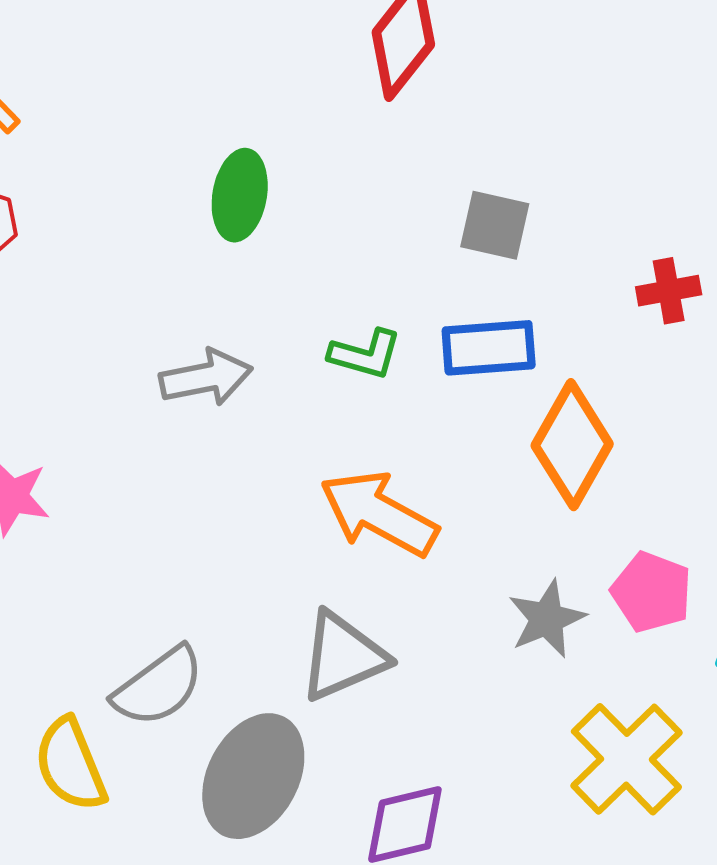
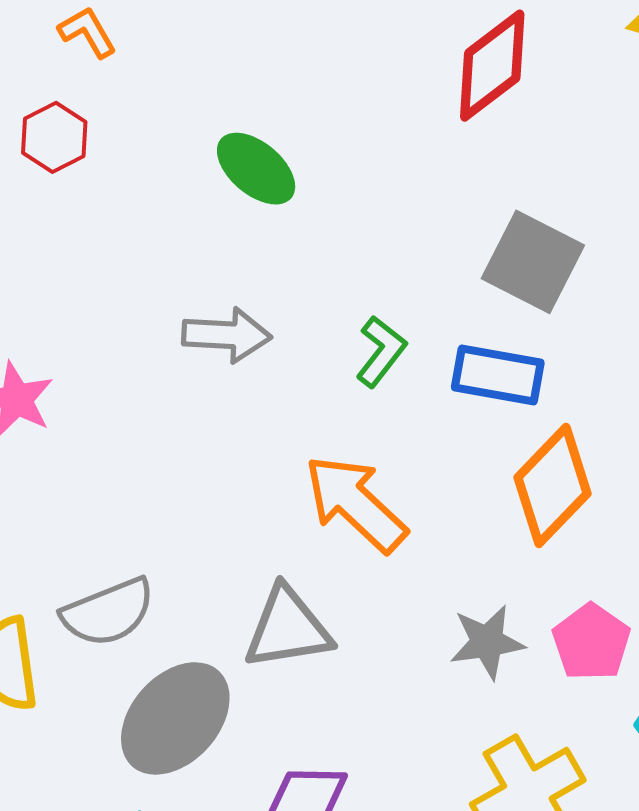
green ellipse: (240, 195) -> (256, 169), moved, turned -74
gray square: (495, 225) -> (533, 262), size x1.4
green L-shape: (365, 354) -> (381, 351), turned -82

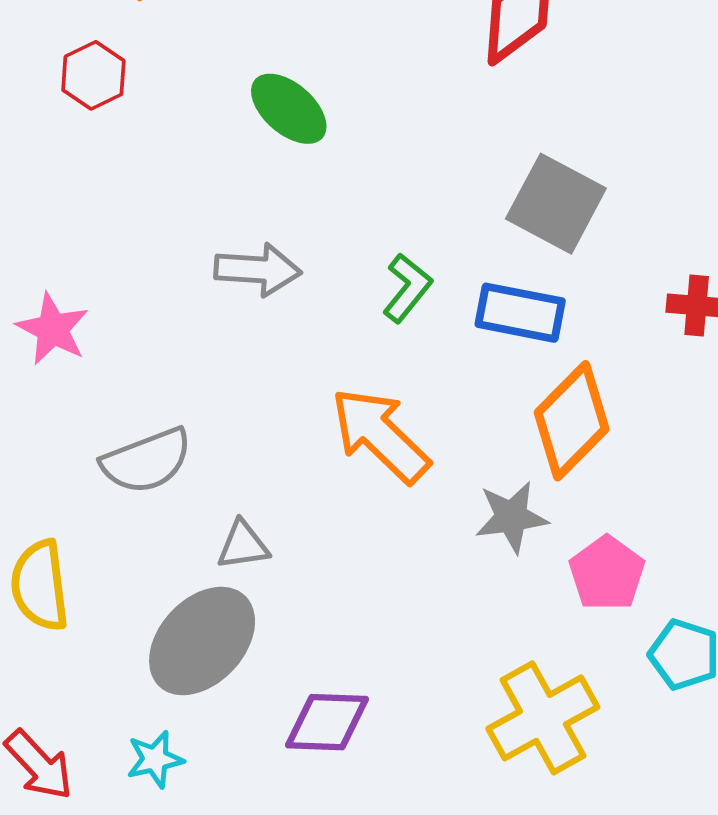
gray semicircle: (108, 612) -> (147, 461), moved
gray triangle: (288, 628) -> (243, 545), moved, size x0.6
gray star: (487, 642) -> (511, 517), moved

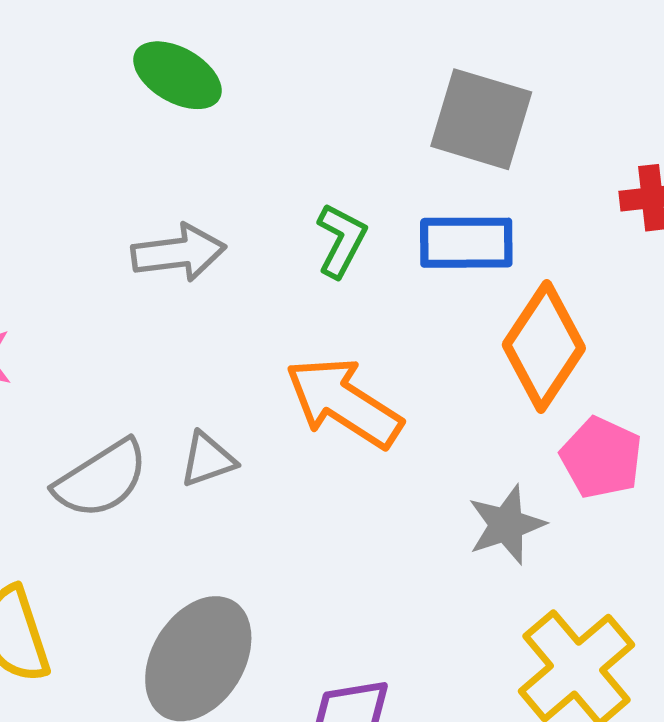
gray star: (511, 517) -> (506, 525), moved
gray triangle: (243, 545) -> (208, 459), moved
pink pentagon: (607, 573) -> (601, 458), moved

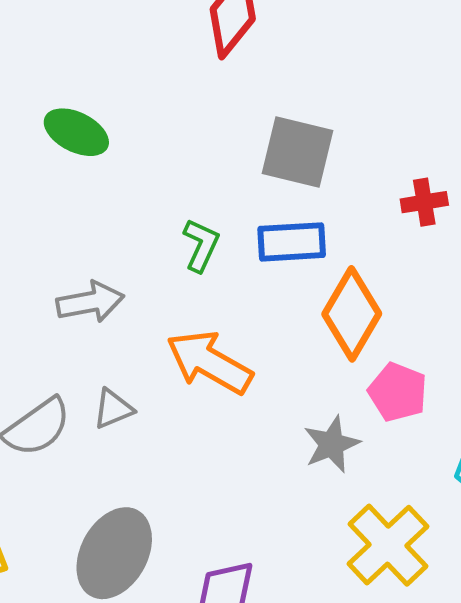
gray arrow: (179, 253) -> (90, 302), moved

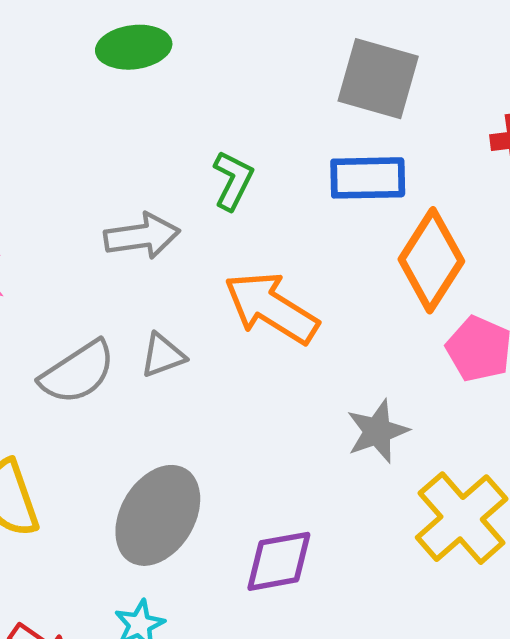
green ellipse: (76, 132) -> (134, 47), turned -36
green L-shape: (201, 245) -> (233, 180), moved
gray star: (332, 444) -> (377, 431), moved

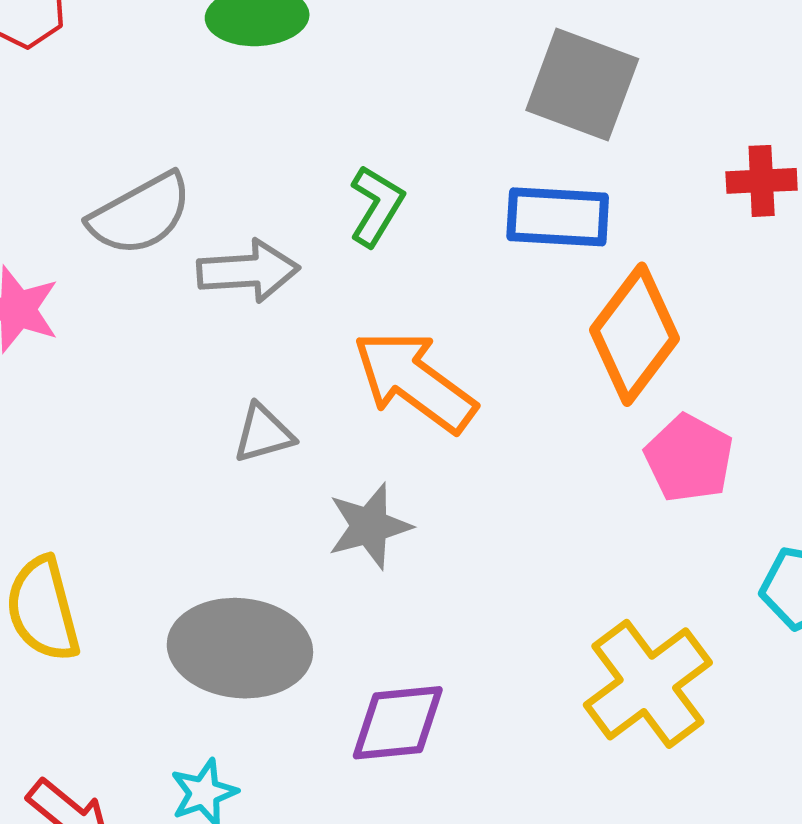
gray semicircle: (78, 372) -> (140, 214), moved
gray star: (377, 431) -> (369, 526), moved
gray ellipse: (158, 515) -> (240, 648), turned 60

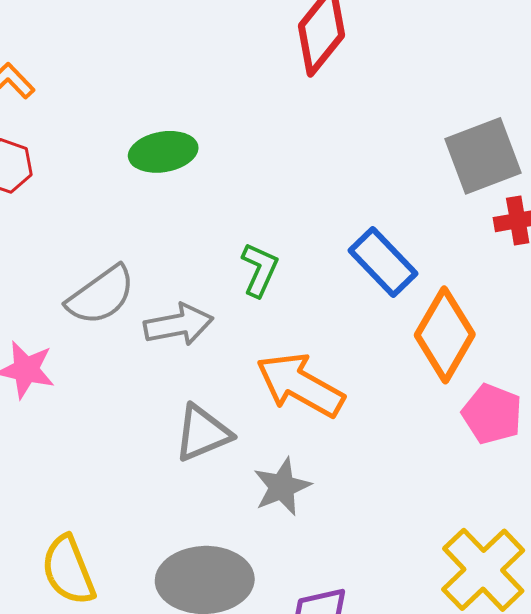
gray square: (582, 85) -> (483, 156), moved, turned -34
blue rectangle: (558, 217) -> (383, 262), turned 50
gray triangle: (264, 434) -> (203, 433), size x1.4

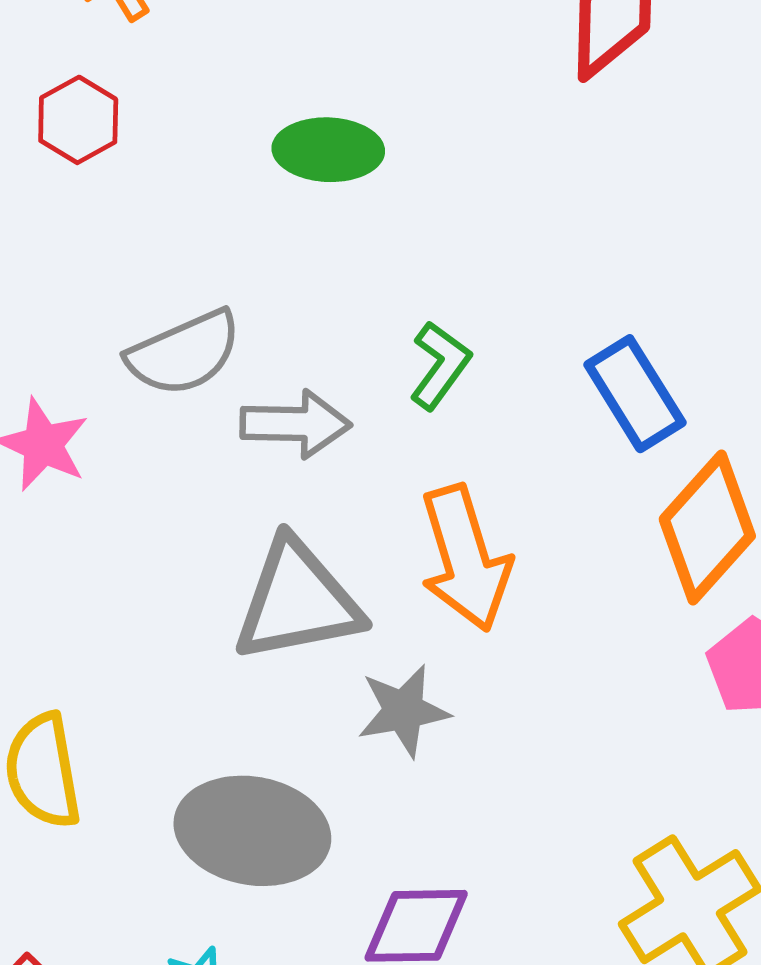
orange arrow: (300, 385) -> (465, 558), turned -148
gray triangle: (203, 433) -> (297, 601), size x1.4

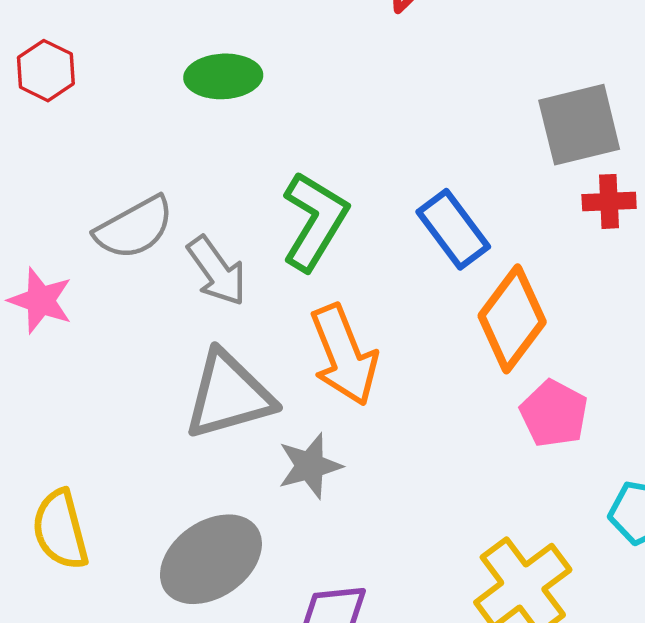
green L-shape: (440, 365) -> (315, 221), size x1.6
gray arrow: (296, 424) -> (217, 271), turned 58
gray ellipse: (252, 831) -> (211, 559), turned -40

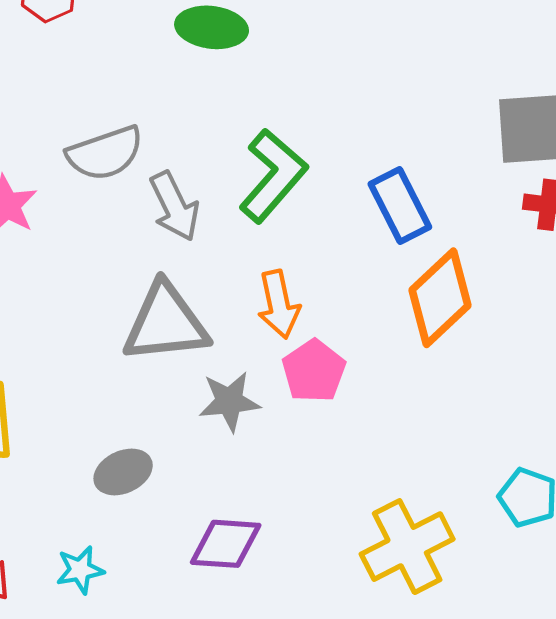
orange arrow: (344, 355) -> (279, 304), size x0.7
pink pentagon: (554, 414) -> (314, 371), moved
gray ellipse: (211, 559) -> (123, 472), size x0.6

